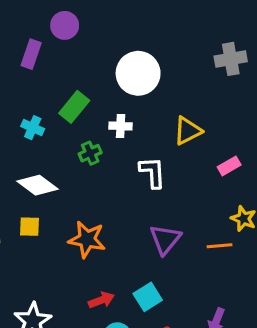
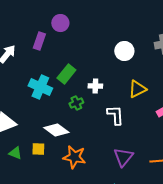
white circle: (138, 73) -> (124, 51), moved, size x0.7
cyan cross: (33, 128) -> (40, 87), size x1.6
white diamond: (37, 185) -> (56, 130), moved

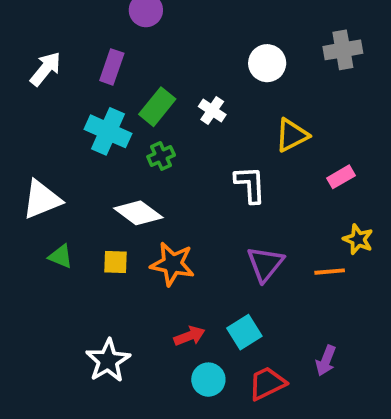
purple rectangle: (39, 41) -> (112, 67), moved
white cross: (95, 86) -> (212, 111), moved, turned 32
green cross: (76, 103) -> (161, 156), moved
yellow square: (38, 149) -> (116, 262), moved

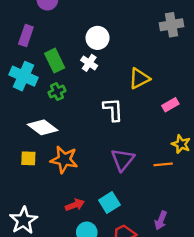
white circle: (267, 63) -> (98, 38), moved
green rectangle: (157, 107) -> (55, 61), turned -65

